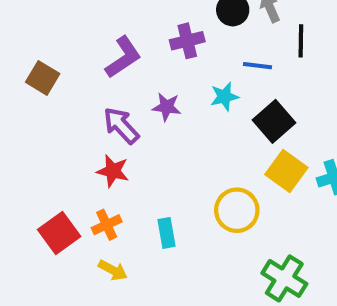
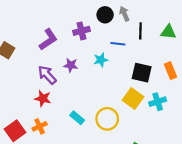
black square: (274, 121) -> (142, 73), moved, turned -36
cyan rectangle: (167, 233) -> (77, 118), moved, turned -40

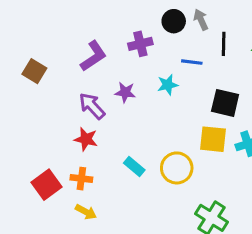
yellow square: (133, 98) -> (213, 139), turned -30
orange cross: (40, 126) -> (81, 179), turned 32

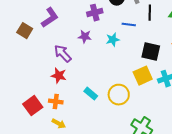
purple L-shape: (93, 56) -> (50, 18), moved
purple star: (125, 92) -> (85, 37), moved
yellow square: (213, 139) -> (143, 76), turned -30

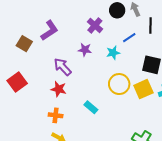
purple cross: (95, 13) -> (95, 25), turned -35
blue line: (129, 25) -> (129, 38), turned -40
yellow circle: (119, 95) -> (119, 84), moved
red square: (33, 106) -> (17, 82), moved

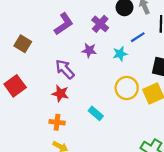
purple L-shape: (49, 31) -> (64, 24), moved

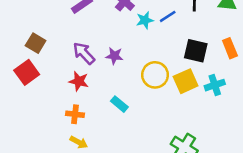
brown square: (23, 44) -> (36, 43), moved
purple star: (89, 50) -> (114, 56), moved
cyan star: (120, 54) -> (145, 20), moved

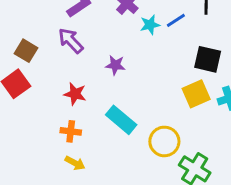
purple arrow: (84, 53) -> (71, 41), moved
yellow circle: (155, 75) -> (164, 141), moved
cyan rectangle: (119, 104) -> (121, 120), size x1.5

